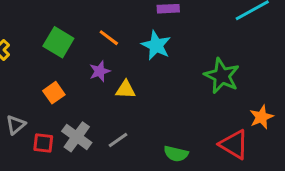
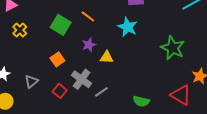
orange line: (109, 38) -> (88, 16), moved
gray cross: (77, 137) -> (82, 79), moved
red square: (43, 143) -> (60, 91), moved, turned 32

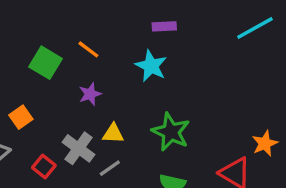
green star: (173, 48) -> (171, 132), moved
yellow triangle: (107, 57) -> (113, 134), moved
orange square: (57, 59) -> (21, 117), moved

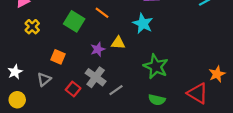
purple star: (90, 94) -> (98, 49), moved
orange square: (21, 117) -> (58, 57), turned -32
yellow triangle: (113, 134) -> (118, 43), moved

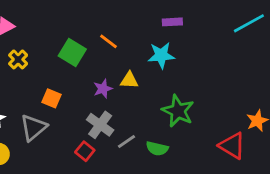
cyan star: (143, 24) -> (161, 55), turned -30
gray triangle: (44, 79) -> (33, 128), size x1.5
red square: (73, 89) -> (85, 151), moved
green semicircle: (157, 100) -> (157, 148), moved

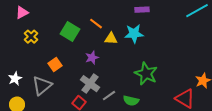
yellow triangle: (129, 80) -> (111, 39), moved
orange square: (51, 98) -> (55, 65), turned 32

